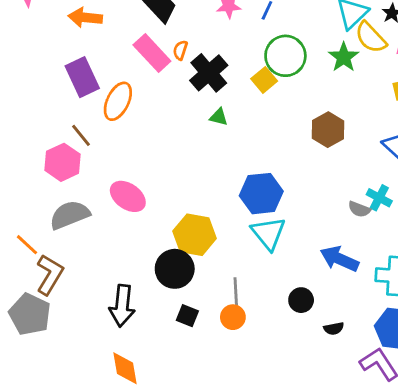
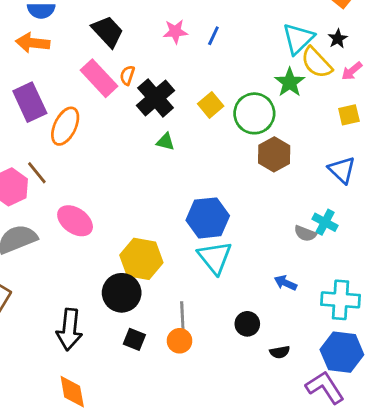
green circle: (285, 56) -> (254, 113), moved
brown line: (81, 135) -> (37, 173), moved
blue arrow: (339, 259) -> (285, 283), size x0.6

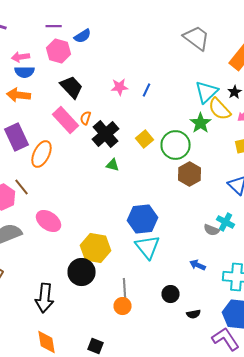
black square: (134, 339) -> (96, 346), moved

